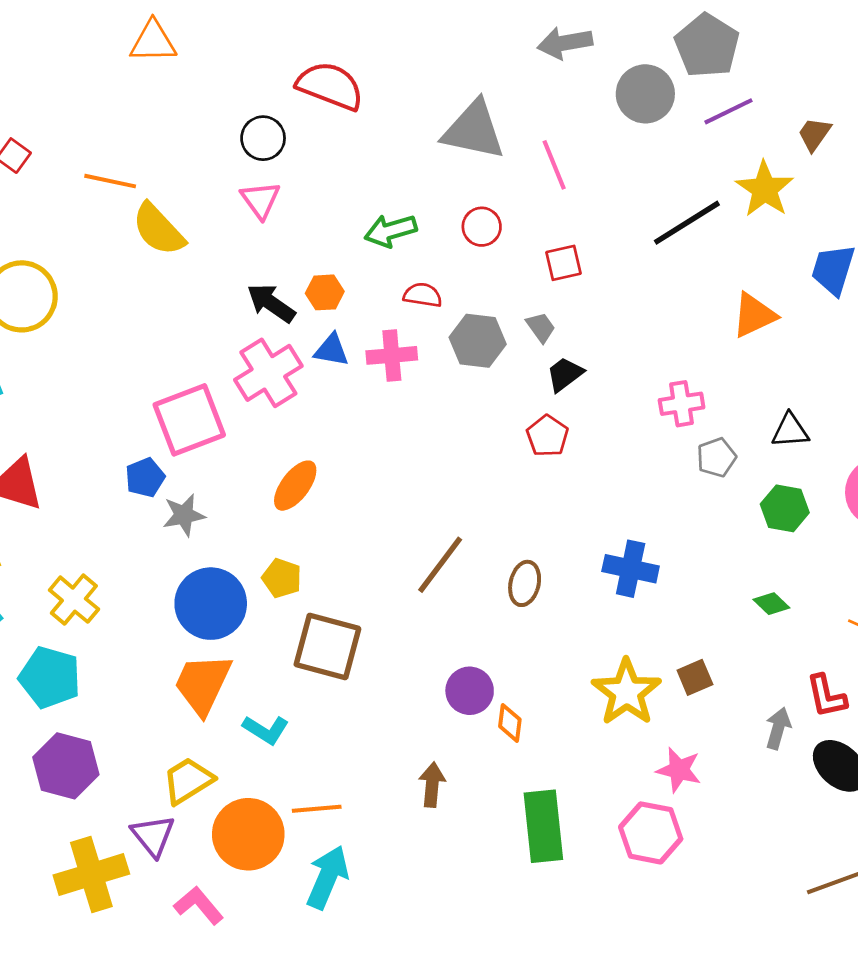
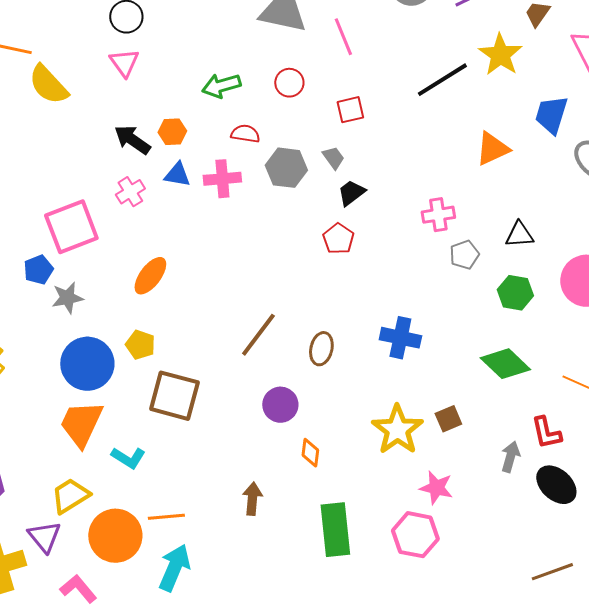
pink cross: (268, 373) -> (130, 192), size x0.6
green diamond: (771, 604) -> (505, 364), size x1.8
purple circle: (470, 691) -> (280, 405), moved

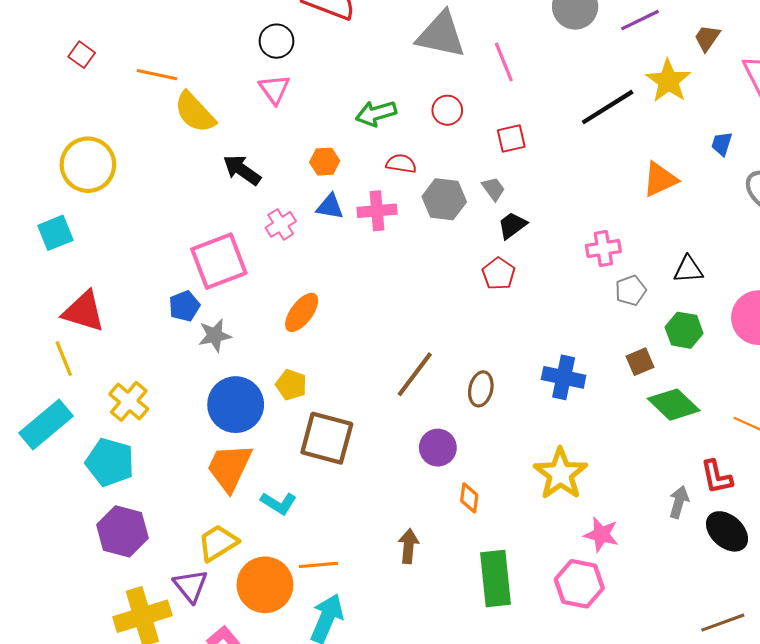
blue trapezoid: (551, 115) -> (722, 144), size x0.6
black arrow: (132, 140) -> (242, 170), moved
brown square: (448, 419) -> (640, 362), moved

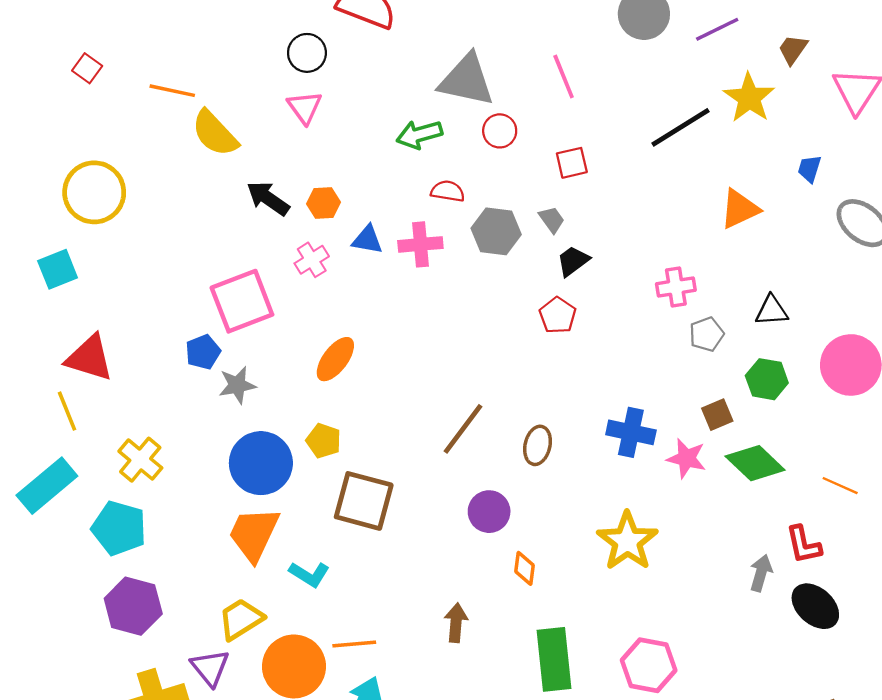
gray triangle: (441, 35) -> (467, 80), moved
orange hexagon: (325, 162) -> (324, 203), moved
pink star: (601, 535) -> (686, 458), moved

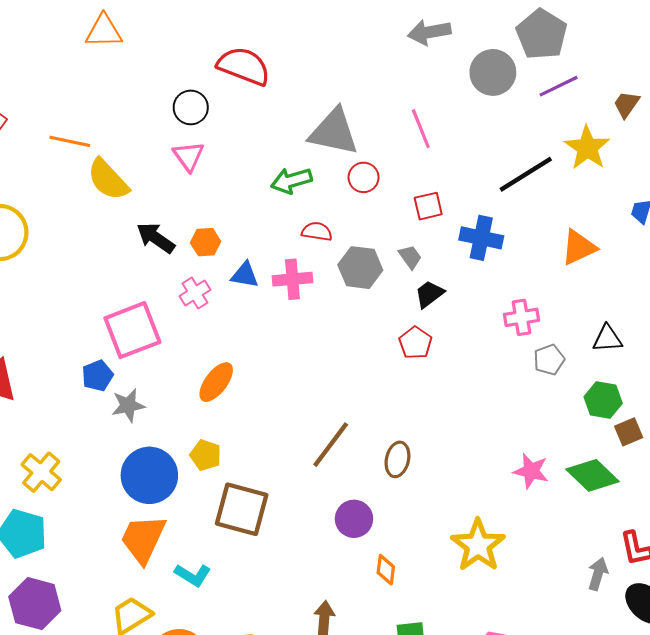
brown square: (717, 415) -> (629, 432), moved
blue cross: (631, 432) -> (481, 238), moved

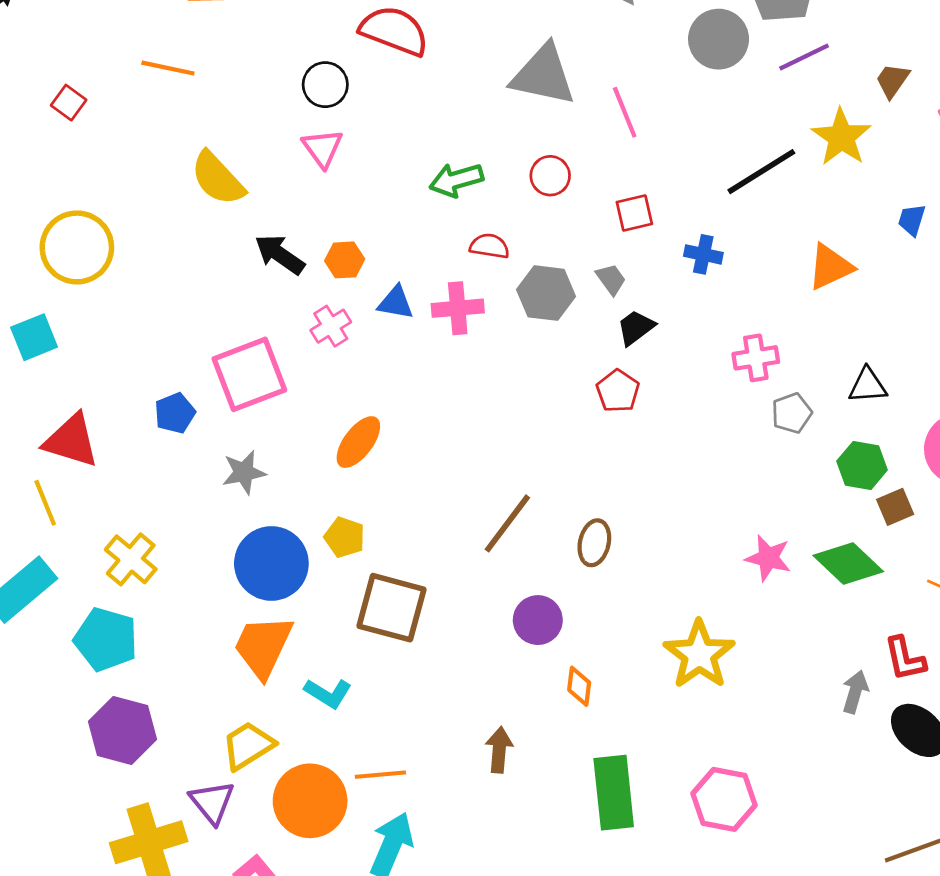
gray triangle: (334, 132) -> (543, 75), moved
orange line: (70, 141) -> (168, 68), moved
blue cross: (481, 238) -> (703, 254), size x0.7
blue pentagon: (97, 376) -> (175, 413), moved

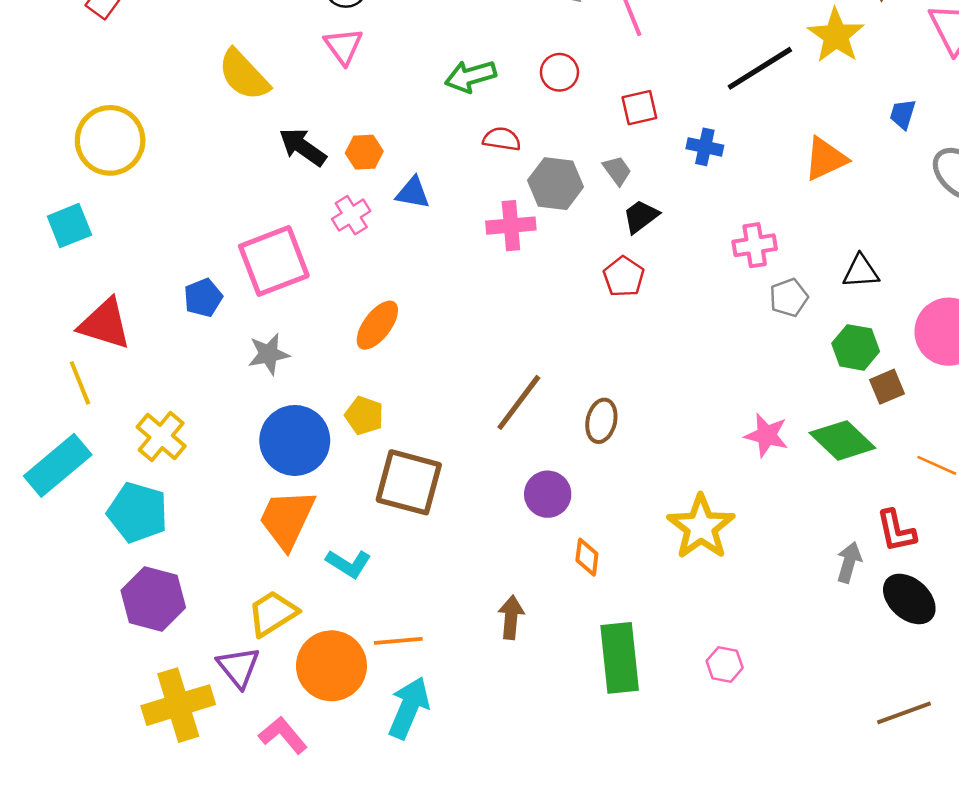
pink cross: (458, 308) -> (511, 226), moved
pink hexagon: (724, 799) -> (725, 664), size x0.6

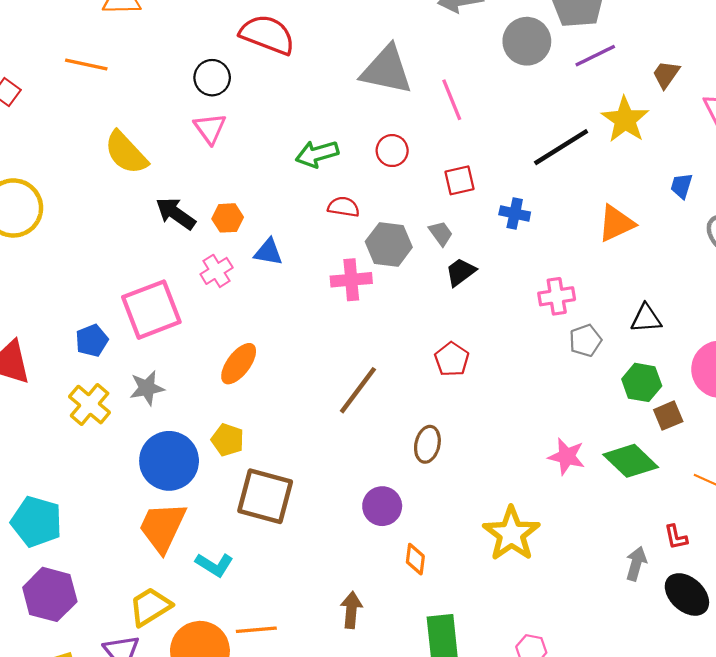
red pentagon: (624, 277) -> (452, 359), moved
brown line: (519, 402) -> (358, 390), moved
yellow cross: (161, 437) -> (90, 405), moved
red L-shape: (896, 531) -> (676, 537), size x0.7

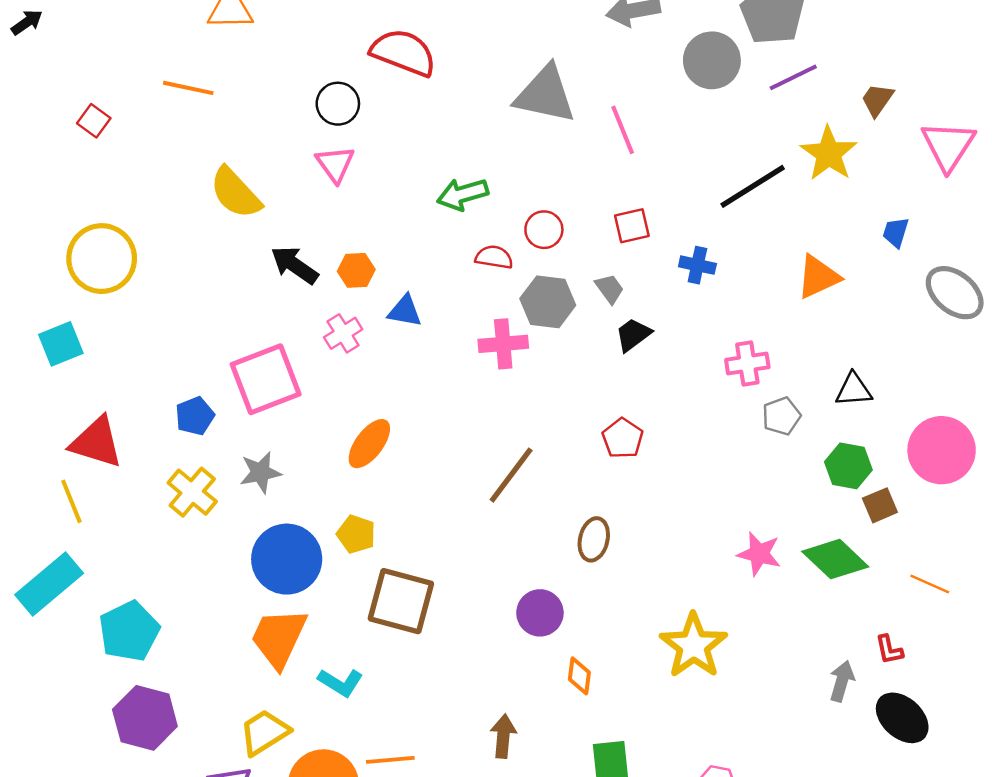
red circle: (392, 151) -> (544, 230), moved
cyan pentagon: (37, 522) -> (129, 631), turned 30

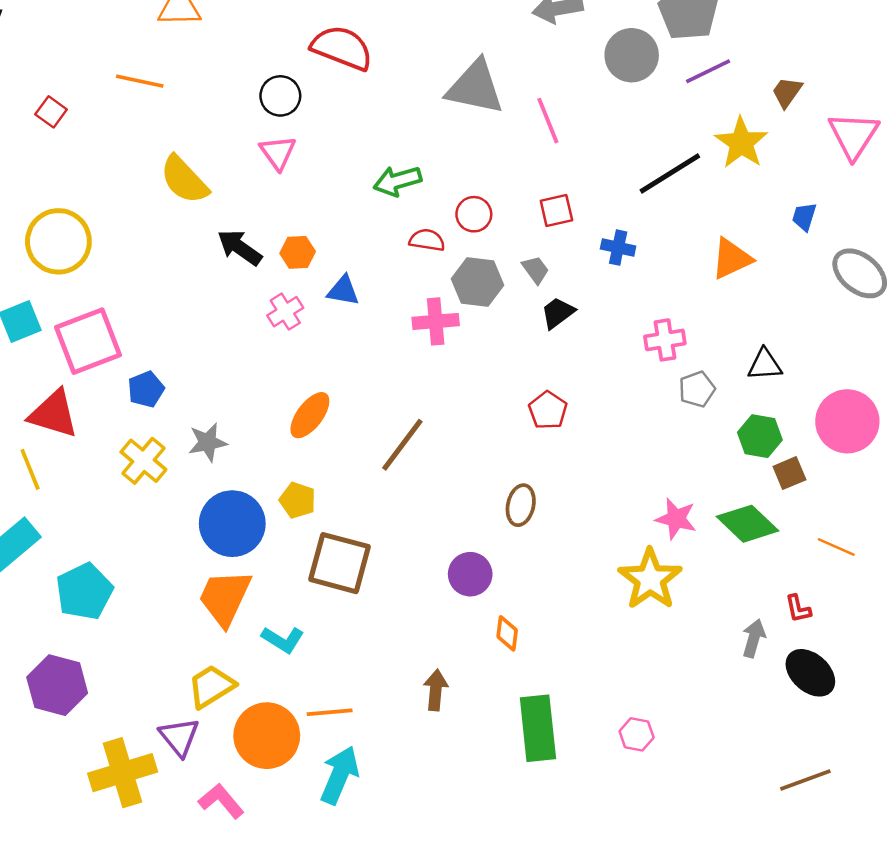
pink square: (266, 379) -> (88, 341), moved
brown line: (511, 475) -> (402, 445), moved
yellow star: (694, 646) -> (650, 579), moved
purple hexagon: (145, 718) -> (57, 685), moved

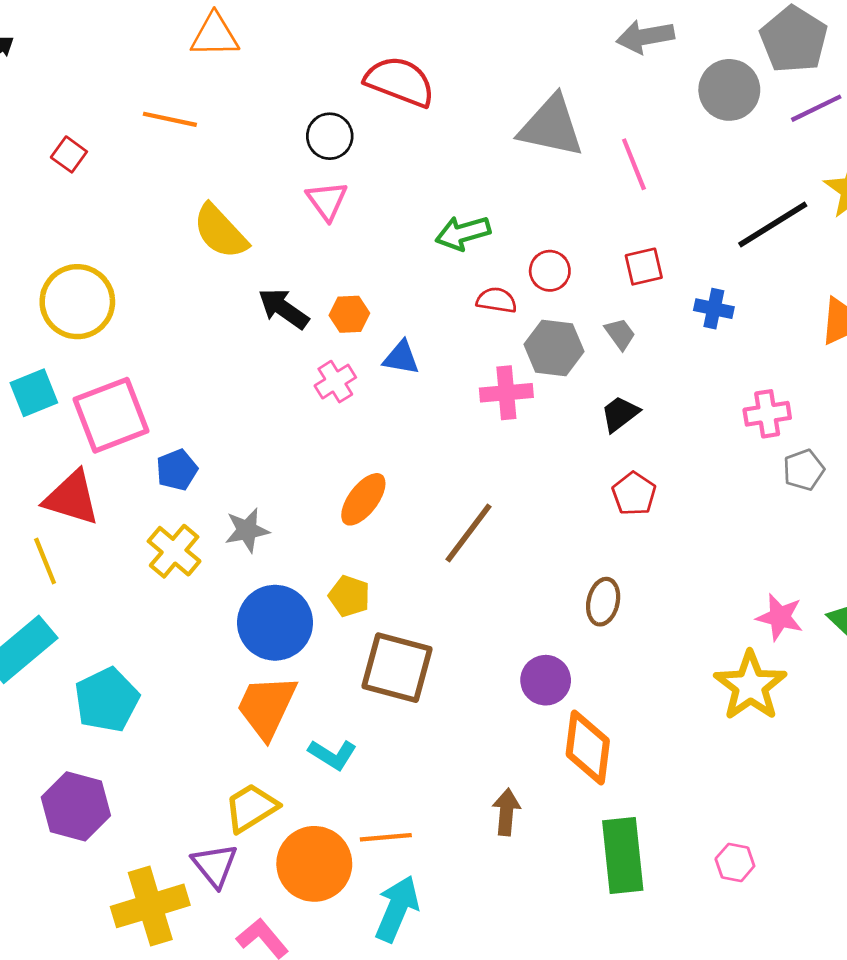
black trapezoid: (558, 313) -> (620, 414), moved
orange diamond: (507, 633) -> (588, 747), size x1.8

